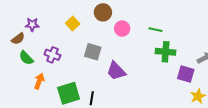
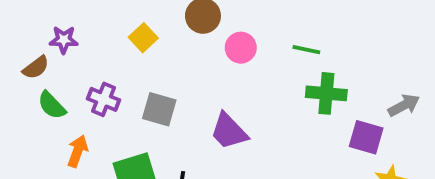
gray square: (93, 52) -> (159, 109), moved

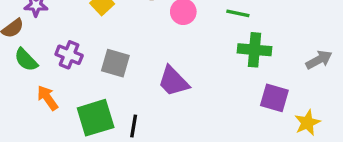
purple square: (366, 137) -> (274, 98), moved
orange arrow: (78, 151) -> (48, 98), turned -55

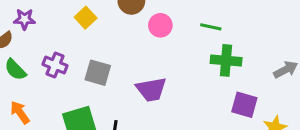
purple trapezoid: (173, 81) -> (151, 89), turned -56
orange arrow: (48, 98) -> (20, 112), moved

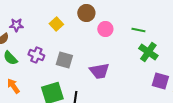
green cross: (226, 60) -> (148, 52), turned 30

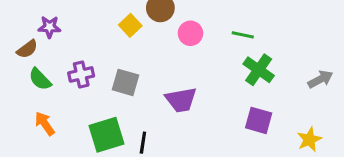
yellow square: (56, 24) -> (130, 25), moved
purple cross: (36, 55) -> (81, 74), turned -35
purple square: (160, 81) -> (259, 120), moved

